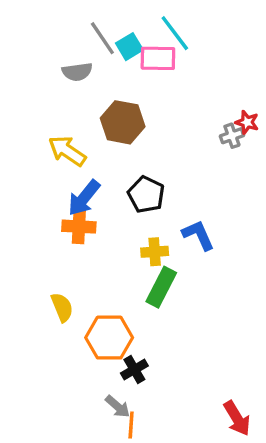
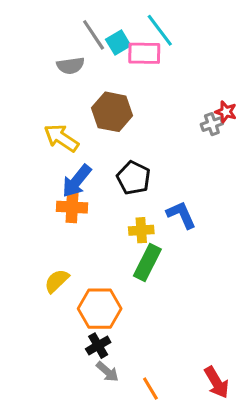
yellow semicircle: (62, 307) -> (57, 281), turned -112
black cross: (134, 370) -> (98, 346), moved
orange line: (131, 425) -> (150, 389), moved, turned -35

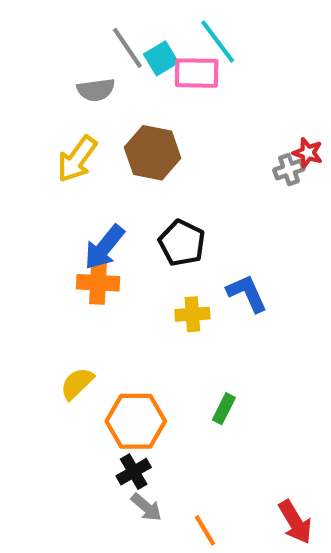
yellow arrow: (61, 138) -> (77, 159), moved, turned -88
green rectangle: (147, 262) -> (224, 409), moved, size x0.6

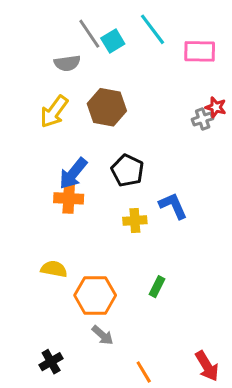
pink rectangle: (197, 73) -> (200, 51), moved
yellow semicircle: (77, 383) -> (54, 269), turned 55
black cross: (134, 472) -> (51, 362), moved
gray arrow: (146, 507) -> (103, 335), moved

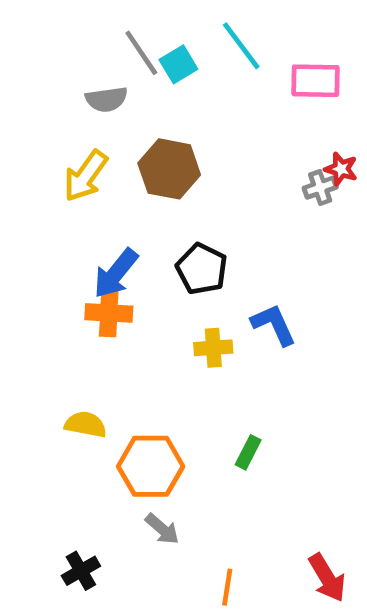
orange line: (144, 372) -> (227, 587), turned 40

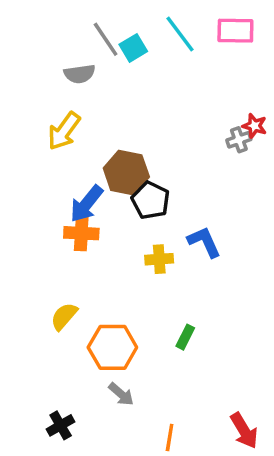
pink rectangle: (315, 81) -> (235, 31), moved
brown hexagon: (169, 169) -> (126, 173), moved
yellow semicircle: (86, 424) -> (64, 316), turned -60

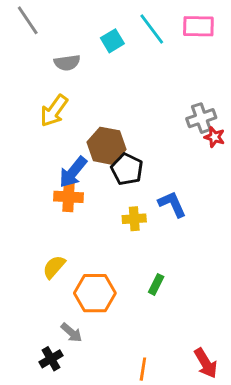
gray line: (106, 39) -> (28, 20), moved
red star: (254, 126) -> (214, 137), moved
gray cross: (239, 140) -> (201, 118), size x1.4
gray arrow: (121, 394) -> (71, 333), moved

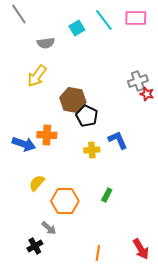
blue arrow: (73, 172) -> (24, 144), moved, turned -110

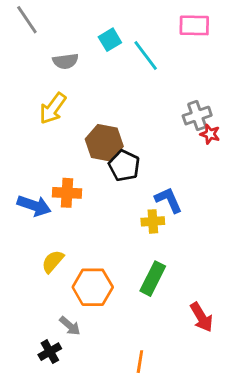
cyan line: (104, 20) -> (146, 55), moved
yellow cross: (92, 150) -> (153, 221), moved
green rectangle: (107, 195) -> (153, 279), size x1.6
red arrow: (141, 249) -> (201, 317), moved

